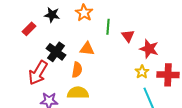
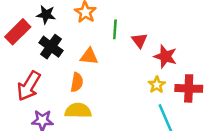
red rectangle: (29, 29) -> (18, 32), size x1.5
black cross: (56, 52) -> (51, 47), moved

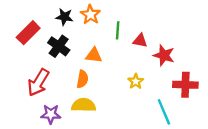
black star: (46, 15) -> (64, 17), moved
red triangle: (140, 40) -> (140, 41), turned -42
yellow star: (157, 85) -> (136, 81), moved

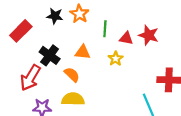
black cross: (59, 46) -> (50, 55), moved
red star: (164, 55) -> (149, 35), moved
orange semicircle: (82, 79) -> (72, 75), turned -56
yellow star: (136, 81) -> (116, 59), moved

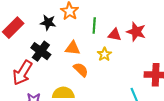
black star: (55, 16) -> (48, 22), moved
orange semicircle: (72, 75) -> (81, 70), moved

